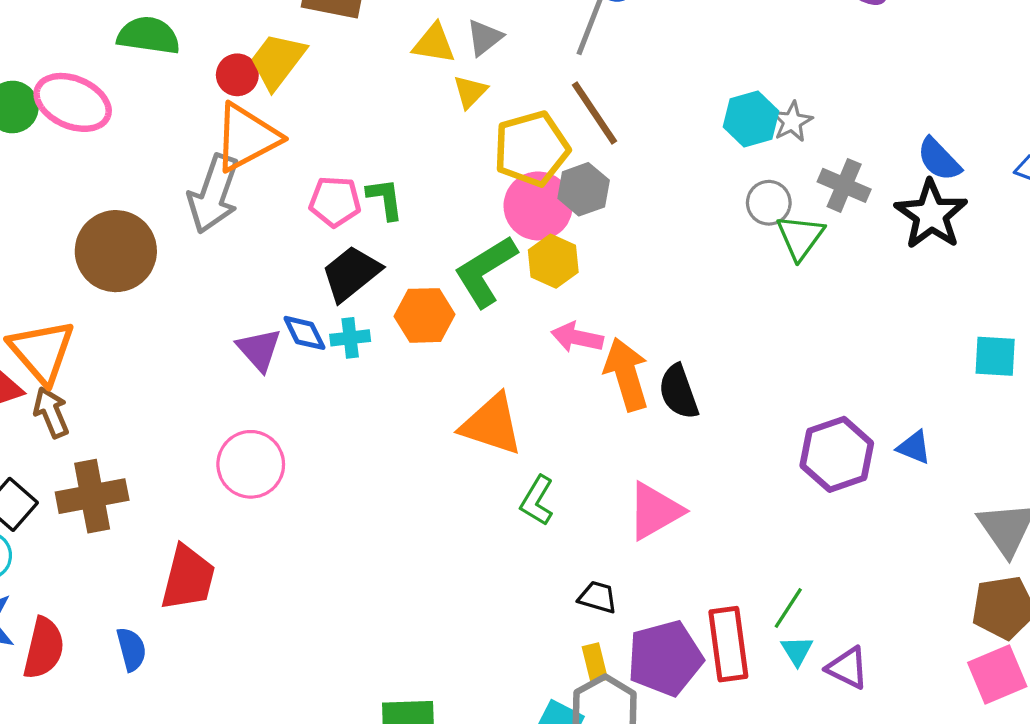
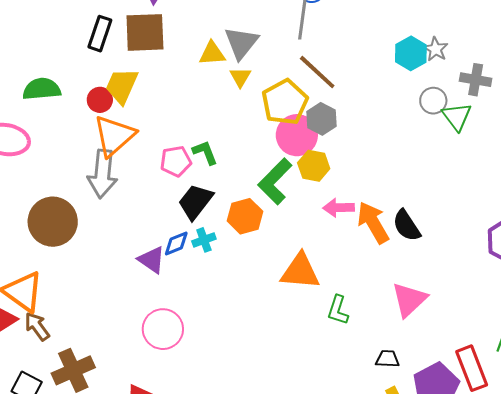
gray triangle: (484, 38) -> (241, 43), size x1.5
blue diamond: (304, 333) -> (176, 244), turned -72

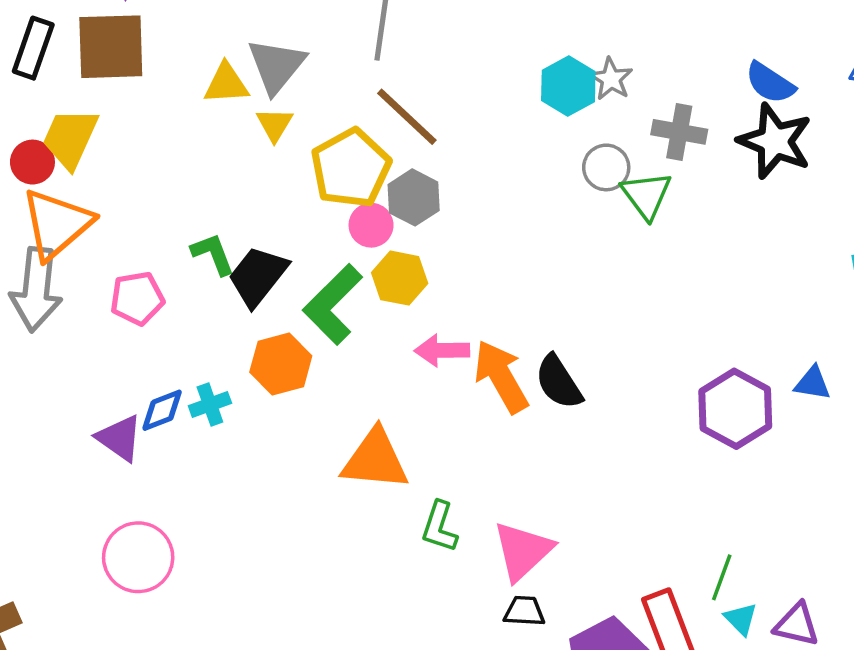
pink circle: (297, 135) -> (371, 225), size x0.6
pink pentagon: (176, 161) -> (137, 298), moved
black trapezoid: (195, 202) -> (258, 276), moved
pink triangle: (409, 300) -> (523, 551), moved

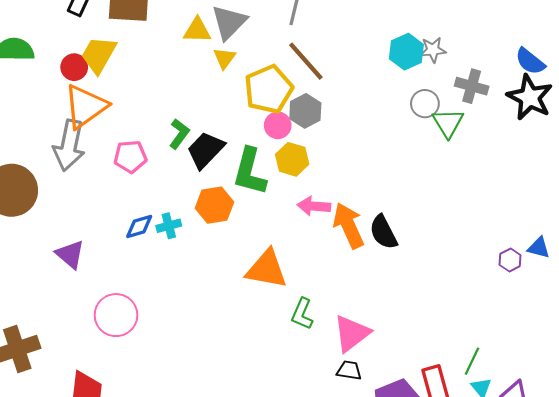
gray star: (611, 79) -> (433, 50), turned 30
green L-shape: (213, 254) -> (179, 134), turned 52
green L-shape: (333, 304) -> (250, 172), turned -36
purple hexagon: (735, 409) -> (510, 260), moved, size x0.5
purple triangle: (120, 438) -> (70, 254), moved

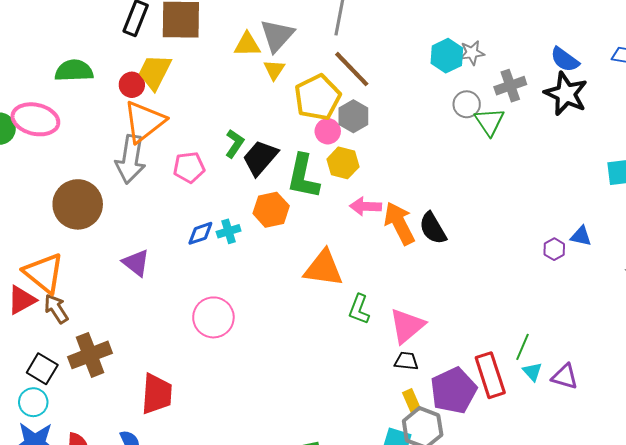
gray cross: (472, 86) -> (510, 86), turned -32
pink circle: (116, 315) -> (213, 317), moved

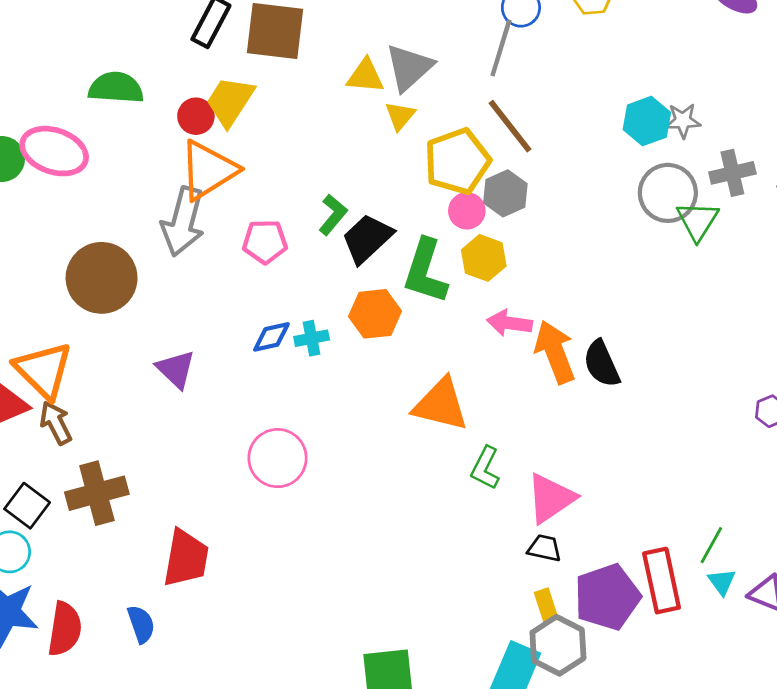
gray circle: (467, 104) -> (668, 193), size x1.5

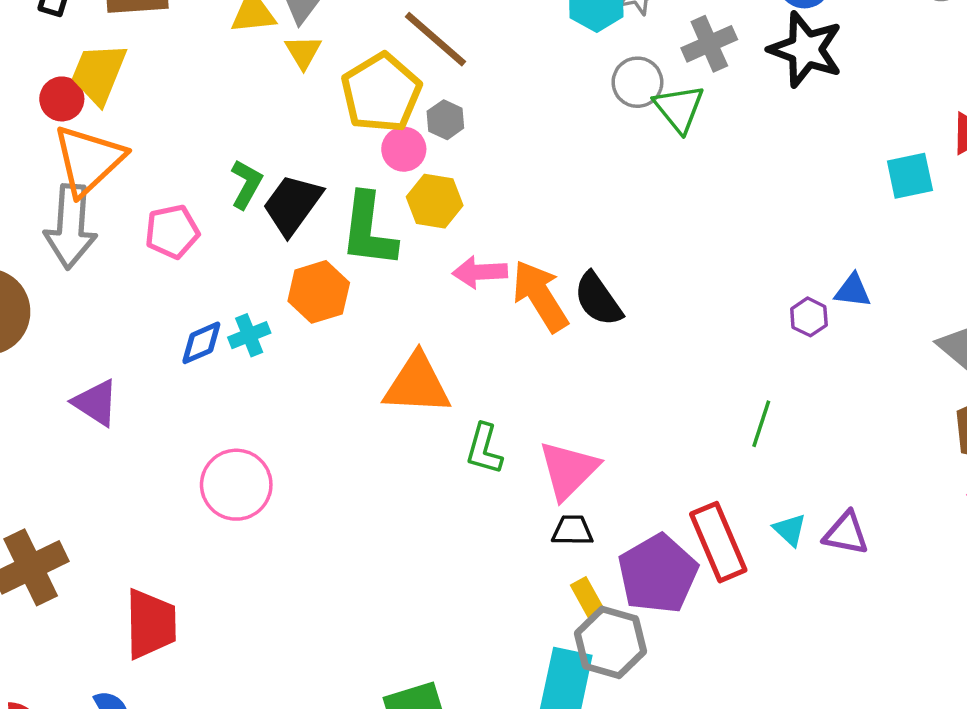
gray hexagon: (505, 193) -> (445, 120), size x0.7
gray circle: (668, 193) -> (637, 82), size x0.7
green line: (711, 545) -> (761, 424), moved

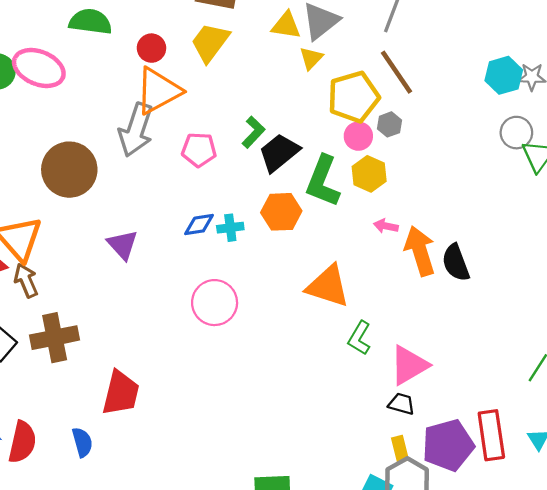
yellow trapezoid: (99, 74) -> (210, 42), moved
pink arrow: (480, 272) -> (386, 226), size x0.7
pink circle: (236, 485) -> (215, 303), moved

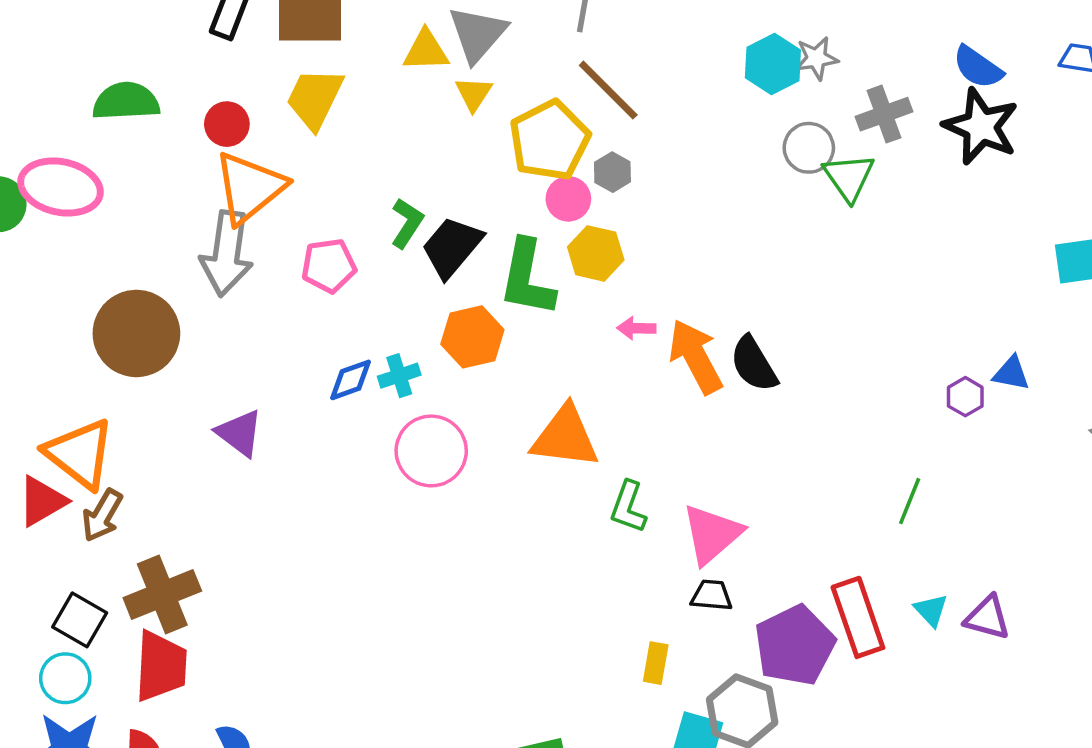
brown arrow: (26, 280) -> (102, 515), turned -116
pink circle: (215, 303) -> (431, 451), moved
red trapezoid: (121, 393) -> (161, 666), moved
yellow rectangle: (400, 449) -> (656, 663), moved, turned 35

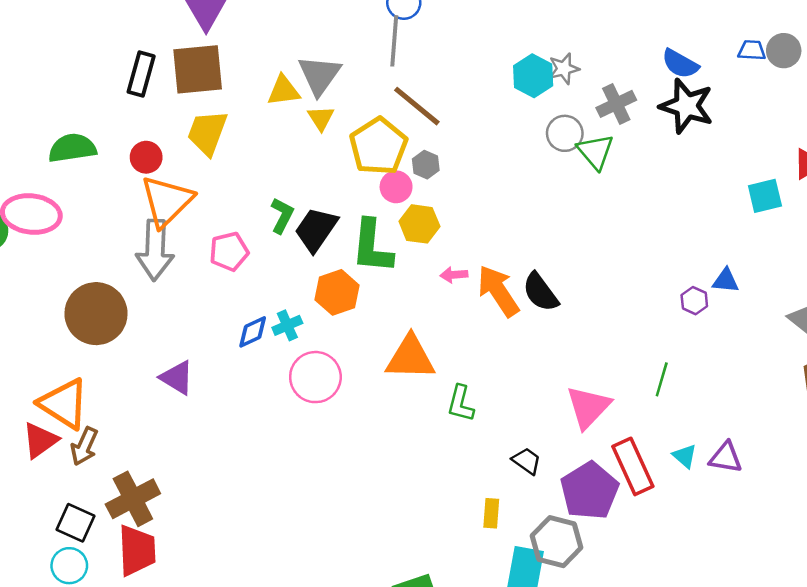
pink triangle: (712, 534) -> (588, 407), moved
black trapezoid: (712, 595) -> (527, 461), turned 36

